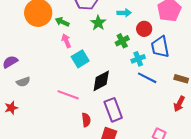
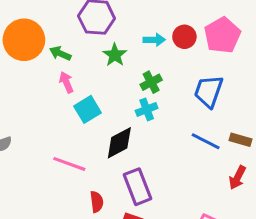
red circle: (144, 29) -> (184, 37), moved
blue trapezoid: (160, 47) -> (209, 91), turned 30
cyan cross: (138, 59) -> (147, 109), moved
blue line: (147, 78) -> (206, 141), moved

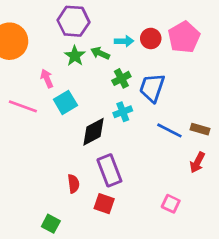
green arrow: (60, 53) -> (100, 53), moved
green star: (115, 55) -> (75, 56), moved
blue trapezoid: (209, 91) -> (152, 88), moved
cyan cross: (147, 109) -> (123, 112), moved
pink line: (69, 164) -> (23, 106), moved

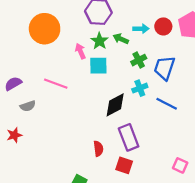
pink arrow: (47, 78) -> (80, 51), moved
cyan square: (65, 102) -> (98, 66), moved, turned 30
blue line: (169, 130) -> (167, 104), moved

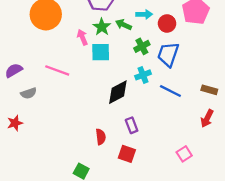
red circle: (163, 26) -> (167, 23), moved
purple rectangle: (129, 137) -> (132, 125), size x0.6
pink square: (180, 165) -> (184, 154), turned 32

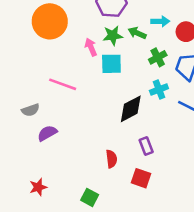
green star: (102, 27) -> (113, 36), turned 30
purple semicircle: (14, 70) -> (47, 133), moved
red star: (15, 123) -> (38, 187), moved

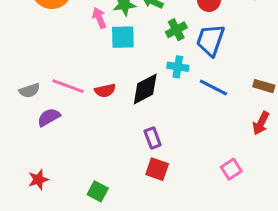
pink line: (63, 84) -> (68, 86), moved
cyan cross: (159, 90) -> (178, 67), turned 30
purple rectangle: (146, 146) -> (153, 138), moved
red semicircle: (111, 159) -> (105, 91), moved, turned 84

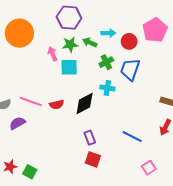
blue line: (213, 88) -> (132, 137), moved
pink square: (231, 169) -> (149, 168), moved
green square: (98, 191) -> (30, 172), moved

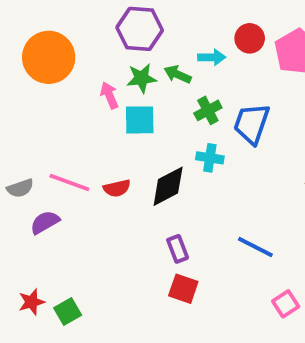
red circle: (129, 41) -> (250, 38), moved
green square: (30, 172) -> (68, 311), turned 32

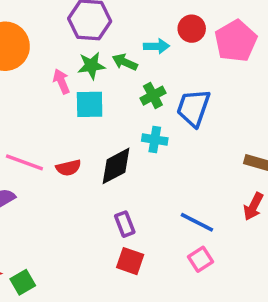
pink square: (286, 304) -> (201, 259), moved

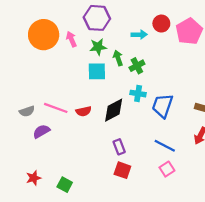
green arrow: (125, 62) -> (118, 58), moved, turned 48
pink arrow: (61, 81) -> (71, 39), moved
blue trapezoid: (193, 108) -> (162, 106), moved
green square: (23, 282) -> (65, 185), moved, turned -32

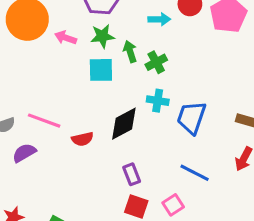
pink arrow: (71, 39) -> (66, 38), moved, turned -48
red semicircle: (84, 111) -> (83, 139), moved
pink square: (167, 169) -> (173, 205), moved

